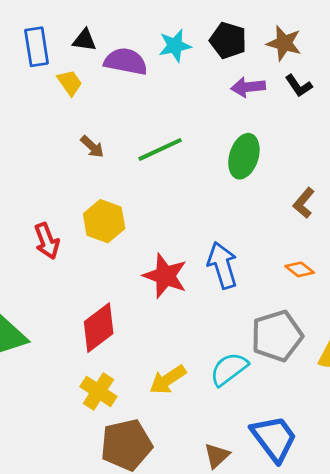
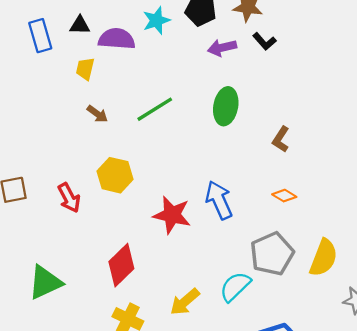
yellow trapezoid: (70, 83) -> (85, 69), moved, turned -125

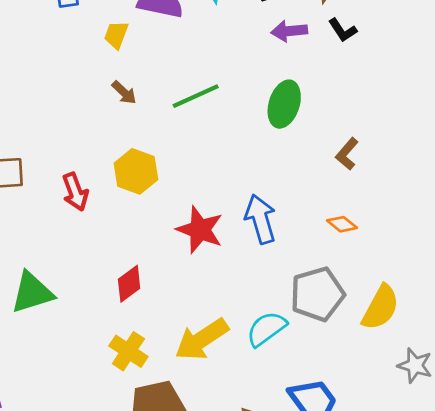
red diamond: (121, 265) -> (129, 284), size x0.7
yellow arrow: (185, 302) -> (202, 339), size x1.4

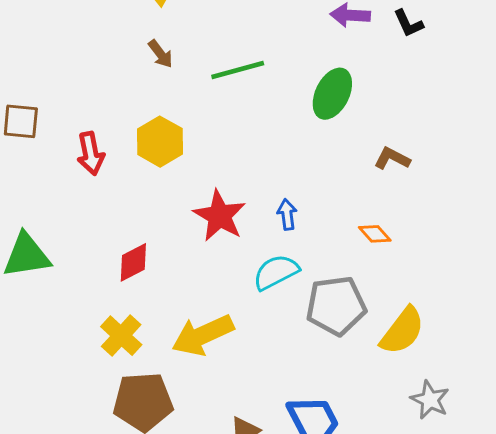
brown L-shape: (347, 154) -> (392, 158), turned 68
blue arrow: (260, 219) -> (287, 215), size x0.6
cyan semicircle: (266, 329) -> (276, 272), moved

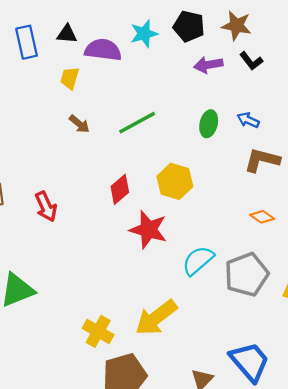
green ellipse: (332, 94) -> (209, 124), size x0.7
yellow hexagon: (160, 142) -> (175, 181), moved
brown L-shape: (392, 158) -> (262, 160), size x1.4
blue arrow: (287, 215) -> (248, 120), moved, turned -45
red diamond: (133, 262) -> (120, 189), moved

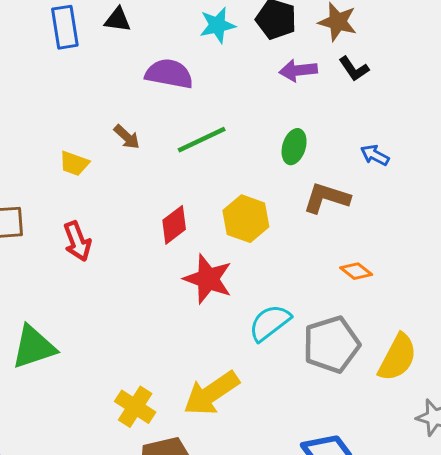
purple semicircle: (103, 50) -> (169, 74), moved
yellow trapezoid: (70, 78) -> (74, 164), moved, turned -90
blue arrow: (248, 120) -> (375, 155), moved
brown L-shape: (262, 160) -> (326, 198), moved

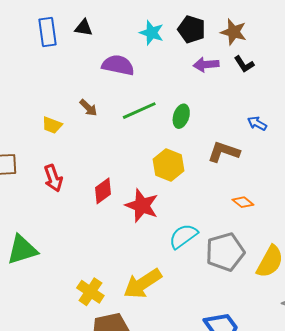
cyan star: (217, 25) -> (152, 33), turned 30
green ellipse: (294, 147) -> (181, 116), moved
red diamond: (174, 225) -> (103, 191), moved

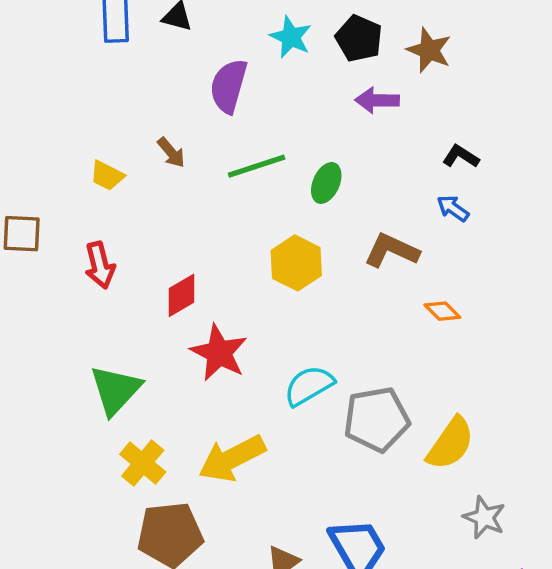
black L-shape: (244, 64) -> (461, 156), moved, turned 150
purple semicircle: (118, 65) -> (229, 86), turned -92
orange diamond: (243, 202) -> (442, 311), moved
red star: (142, 206) -> (219, 353), moved
green triangle: (22, 250) -> (116, 390), moved, turned -36

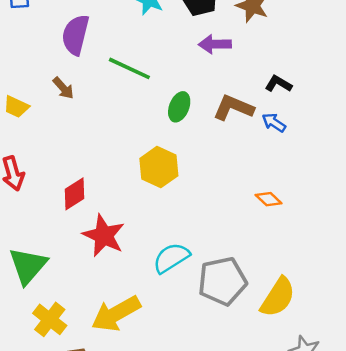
purple semicircle: (229, 86) -> (75, 35), moved
green line: (257, 166) -> (129, 68), moved, turned 45
brown L-shape: (392, 250) -> (233, 108), moved

